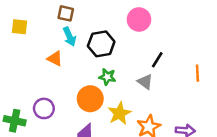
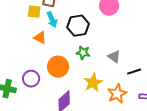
yellow square: (20, 27) -> (34, 12), moved
black line: (157, 60) -> (134, 72), moved, turned 40
orange circle: (90, 99) -> (58, 67), moved

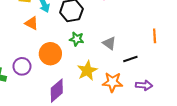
orange star: (117, 94) -> (112, 82), turned 30

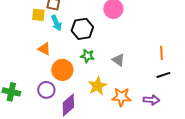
orange triangle: (31, 23) -> (44, 49), moved
black line: (130, 59) -> (163, 75), moved
purple circle: (22, 66) -> (46, 90), moved

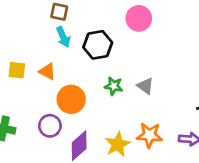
yellow square: (38, 15) -> (17, 70), moved
green star: (87, 56) -> (114, 86), moved
yellow star: (97, 86) -> (118, 144), moved

